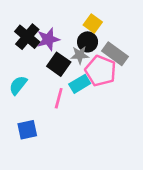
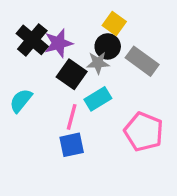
pink pentagon: (101, 71) -> (144, 132), moved
blue square: (27, 130) -> (72, 145), moved

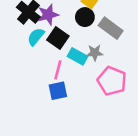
gray star: (98, 63) -> (95, 53), moved
cyan rectangle: (98, 99) -> (78, 56), turned 60
cyan semicircle: (21, 101) -> (36, 37), moved

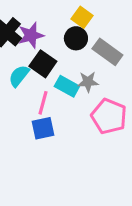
cyan semicircle: (36, 37) -> (19, 76), moved

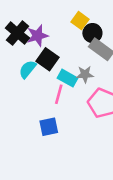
black circle: (76, 38) -> (92, 33), moved
pink line: (43, 103) -> (59, 94), moved
blue square: (43, 128) -> (49, 127), moved

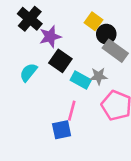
black cross: (18, 33) -> (30, 19), moved
cyan semicircle: (28, 69) -> (28, 72), moved
pink line: (59, 94) -> (72, 111), moved

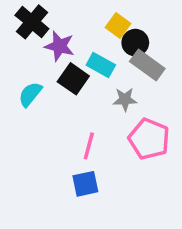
purple star: (50, 37) -> (60, 46), turned 30
cyan rectangle: (81, 80) -> (101, 65), moved
blue square: (62, 130) -> (85, 184), moved

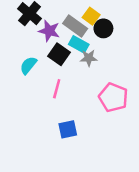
gray rectangle: (147, 65) -> (75, 26), moved
gray star: (125, 99) -> (89, 58), moved
pink line: (89, 146) -> (57, 89), moved

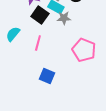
cyan semicircle: (28, 65) -> (13, 34), moved
blue square: (68, 129) -> (47, 76), turned 35

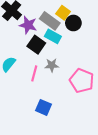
gray star: (64, 18) -> (52, 65), moved

